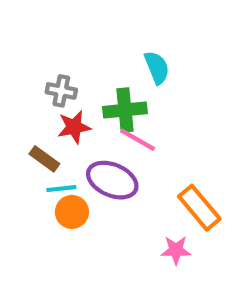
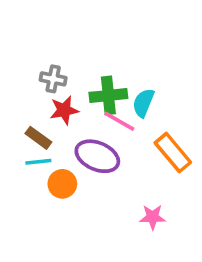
cyan semicircle: (157, 68) -> (143, 103), moved, turned -136
cyan line: (61, 189) -> (38, 162), moved
orange rectangle: (199, 208) -> (173, 153), moved

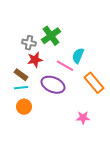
green cross: (108, 95) -> (51, 36), moved, turned -30
orange circle: (62, 184) -> (24, 107), moved

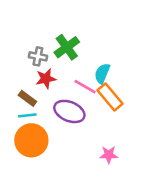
orange rectangle: (94, 83) -> (110, 97), moved
orange circle: (24, 107) -> (31, 140), size x1.6

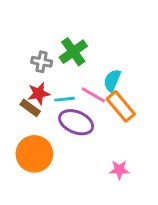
red star: (46, 79) -> (39, 93), moved
cyan line: (27, 115) -> (65, 99), moved

